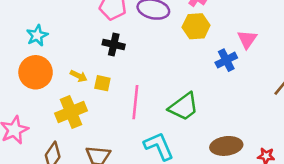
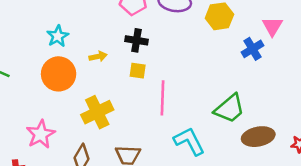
yellow arrow: (79, 76) -> (98, 56), moved, turned -35
yellow square: (102, 83) -> (138, 71), moved
green trapezoid: (184, 107) -> (229, 109), moved

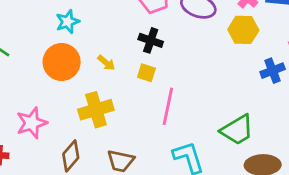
yellow arrow: (98, 56) -> (106, 63), moved, turned 42

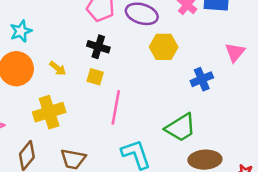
yellow hexagon: (243, 30) -> (164, 47), moved
blue cross: (273, 71) -> (202, 79), moved

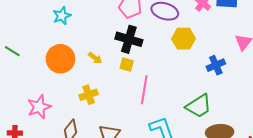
cyan star: (21, 31) -> (62, 16), moved
black cross: (98, 47) -> (129, 39), size x1.4
yellow cross: (49, 112) -> (89, 95), size x0.7

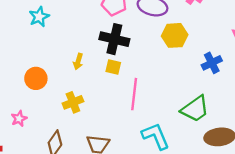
yellow arrow: (95, 58) -> (78, 62), turned 72
orange circle: (60, 59) -> (36, 78), moved, size x0.7
pink star: (39, 107) -> (19, 119), size x0.6

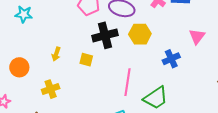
cyan star: (39, 17) -> (24, 14), turned 30
black cross: (114, 39) -> (105, 35), moved, turned -30
pink line: (134, 94) -> (127, 82), moved

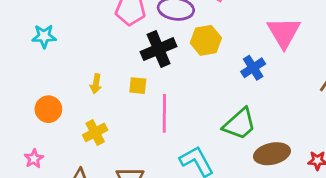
pink triangle: (197, 36) -> (284, 32), size x1.5
pink line: (127, 82) -> (164, 113), moved

